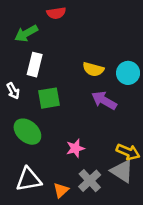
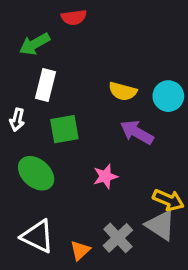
white arrow: (13, 91) -> (17, 120), turned 42
pink star: (75, 148) -> (105, 176), moved
white triangle: (29, 179) -> (38, 236), turned 36

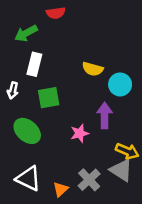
cyan circle: (168, 96) -> (120, 84), moved
purple arrow: (137, 132) -> (105, 115), moved, turned 60

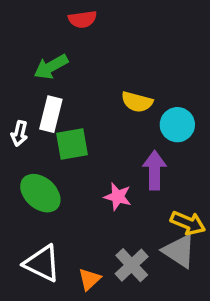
green arrow: (26, 33) -> (51, 67), moved
white rectangle: (34, 64) -> (51, 114), moved
pink star: (80, 133) -> (118, 197), turned 30

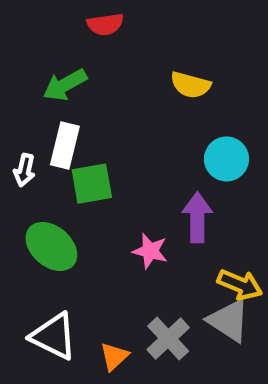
yellow semicircle: (137, 102) -> (191, 85), moved

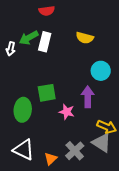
white rectangle: (65, 145) -> (45, 42), moved
white arrow: (24, 170) -> (11, 49), moved
green square: (92, 184) -> (47, 93), moved
green ellipse: (51, 246) -> (23, 110), turned 55

